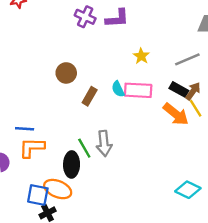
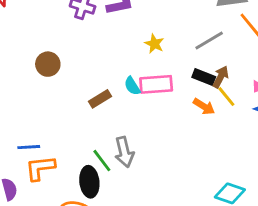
brown circle: (66, 73) -> (48, 64), moved
brown rectangle: (90, 96) -> (100, 99), turned 36
orange arrow: (176, 114) -> (204, 107), size x0.7

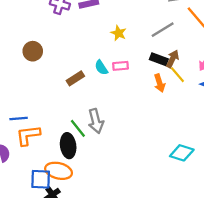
pink rectangle: (156, 84) -> (121, 66), size x0.6
orange arrow: (204, 107) -> (160, 83), turned 42

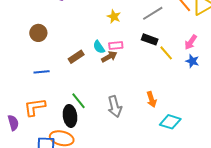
brown arrow: (173, 59) -> (109, 57), moved, turned 35
orange arrow: (160, 83) -> (152, 99), moved
blue line: (19, 119) -> (42, 72), moved
gray arrow: (96, 121) -> (115, 107), moved

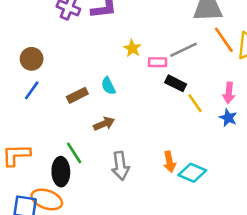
pink arrow: (191, 42) -> (229, 93), turned -35
pink rectangle: (116, 46) -> (158, 62), moved
brown arrow: (109, 57) -> (104, 124), moved
blue line: (42, 72) -> (32, 90), moved, turned -56
cyan diamond: (170, 122) -> (192, 173), moved

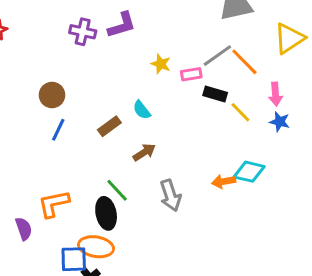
orange line: (224, 40) -> (244, 62), moved
orange arrow: (169, 162) -> (224, 181), turned 102
cyan diamond: (192, 173) -> (249, 172), moved

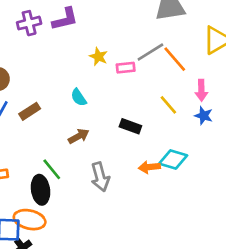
purple cross: (83, 32) -> (29, 23), turned -30
black rectangle: (215, 94) -> (130, 126), moved
brown rectangle: (109, 126) -> (30, 111), moved

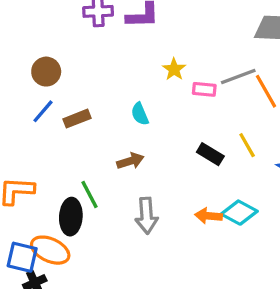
black rectangle: (130, 126) -> (210, 154), moved

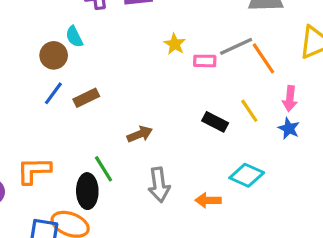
cyan semicircle: (140, 114) -> (74, 37), moved
orange arrow: (208, 216) -> (208, 200), moved

